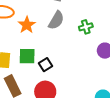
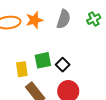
orange star: (27, 25) -> (34, 20), moved, turned 30

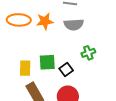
gray semicircle: (64, 19) -> (74, 25), turned 60
green cross: (94, 19) -> (88, 53), moved

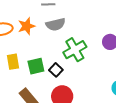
green cross: (88, 53) -> (75, 50), size x1.6
yellow rectangle: (25, 68) -> (13, 62), moved

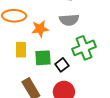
orange star: (26, 26) -> (40, 29), moved

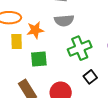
yellow rectangle: (21, 50) -> (17, 41), moved
black square: (62, 65) -> (90, 77), moved

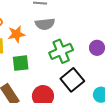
black square: (90, 77) -> (72, 80), size x1.6

